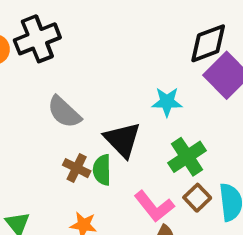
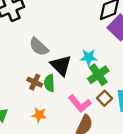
cyan star: (167, 102) -> (89, 57), moved
gray semicircle: (64, 112) -> (39, 47), moved

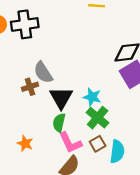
green cross: (98, 75) -> (98, 118), turned -30
brown cross: (35, 82) -> (30, 87), moved, turned 32
green semicircle: (49, 83) -> (59, 123), moved

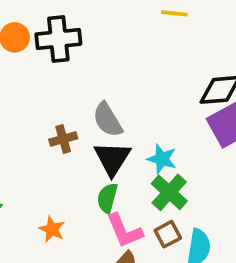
gray semicircle: (43, 72) -> (108, 120), moved

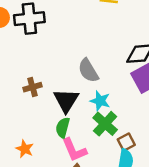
gray semicircle: (108, 120) -> (88, 71), moved
brown square: (168, 234) -> (126, 142), moved

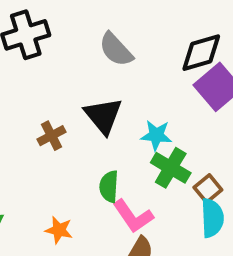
gray semicircle: (88, 71) -> (116, 49), moved
black triangle: (66, 100) -> (103, 116), moved

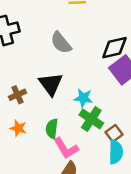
orange star: (59, 230) -> (18, 128), moved

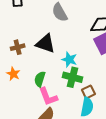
black triangle: (51, 84) -> (46, 44), turned -45
green cross: (91, 119) -> (73, 77), turned -30

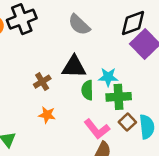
green semicircle: (40, 79) -> (87, 90), moved
brown square: (88, 92) -> (127, 122), moved

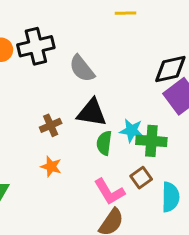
gray semicircle: (79, 25) -> (82, 69), moved
green cross: (119, 97) -> (151, 141), moved
brown square: (127, 122) -> (141, 178), moved

